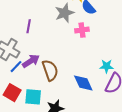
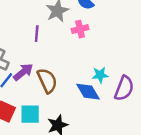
purple line: (29, 26) -> (37, 34), moved
cyan star: (107, 66) -> (100, 75), moved

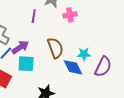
brown semicircle: (47, 81) -> (55, 48), moved
cyan square: (30, 114) -> (26, 64), moved

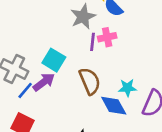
purple line: (34, 16) -> (93, 42), moved
cyan square: (26, 64) -> (54, 60), moved, turned 30

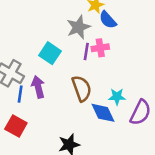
cyan square: (54, 60) -> (50, 53), moved
purple arrow: (44, 82) -> (38, 87), turned -70
blue line: (25, 90) -> (20, 94), turned -35

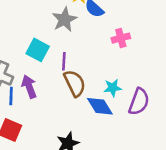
pink cross: (100, 48) -> (121, 38), moved
purple line: (86, 51) -> (64, 61), moved

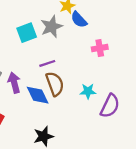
cyan square: (38, 50) -> (27, 33), moved, turned 36
purple line: (64, 61) -> (47, 63), turned 63
blue diamond: (100, 106) -> (38, 95), moved

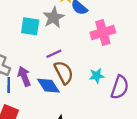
cyan square: (27, 33) -> (30, 26), turned 36
pink cross: (100, 48) -> (103, 32), size x1.5

